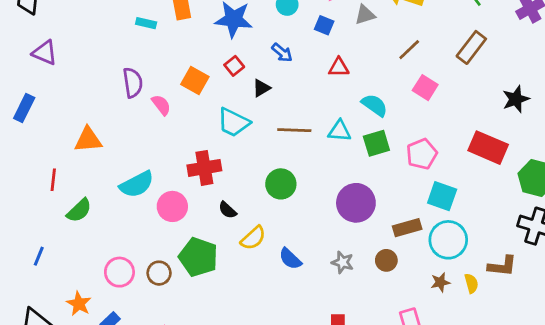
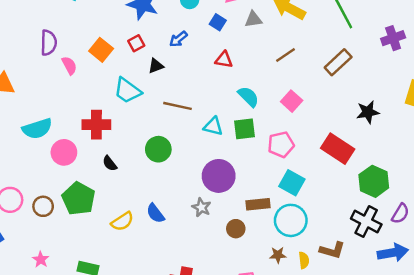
blue arrow: (282, 53) -> (178, 39), turned 90
pink square: (425, 88) -> (292, 101), moved
cyan triangle: (340, 131) -> (213, 126), moved
yellow semicircle: (253, 238) -> (122, 221), moved
gray star: (343, 262) -> (201, 207), moved

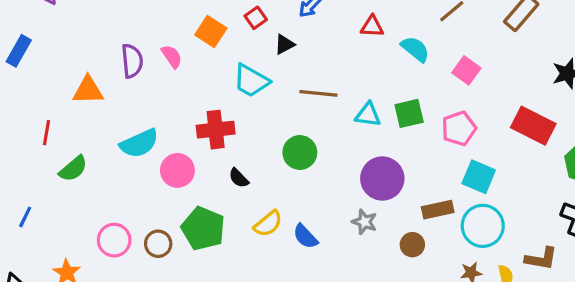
purple semicircle: (49, 43) -> (132, 61), moved
cyan semicircle: (248, 97) -> (415, 49), moved
yellow semicircle: (122, 221) -> (268, 224), moved

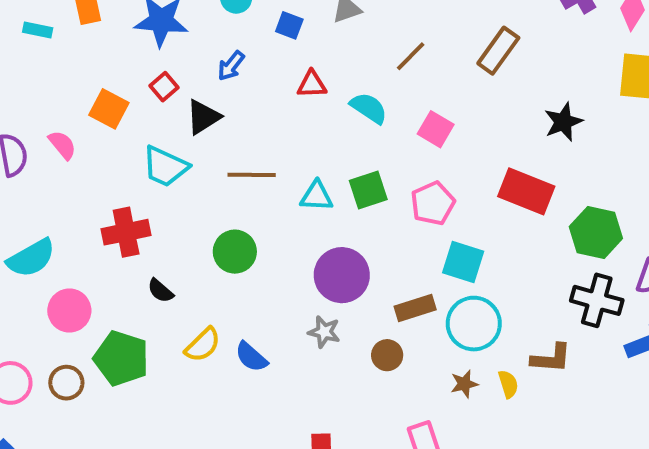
black triangle: (284, 44) -> (203, 117), size x1.4
pink circle: (177, 170) -> (69, 311), moved

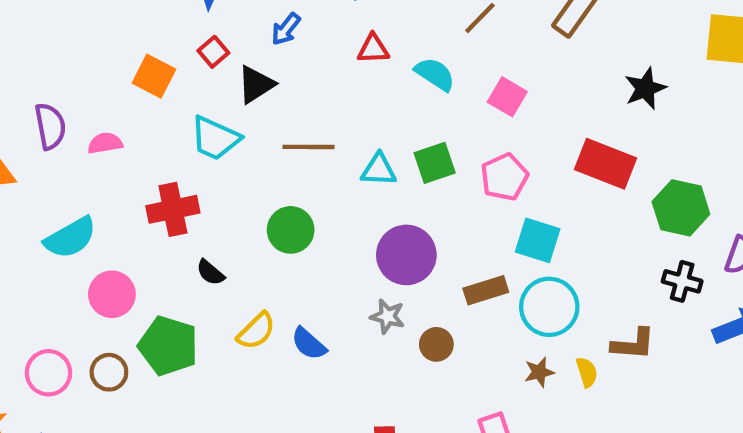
pink semicircle: (62, 145) -> (105, 143), moved, turned -60
black cross: (597, 300) -> (682, 281), size x0.7
brown circle: (387, 355) -> (436, 344), moved

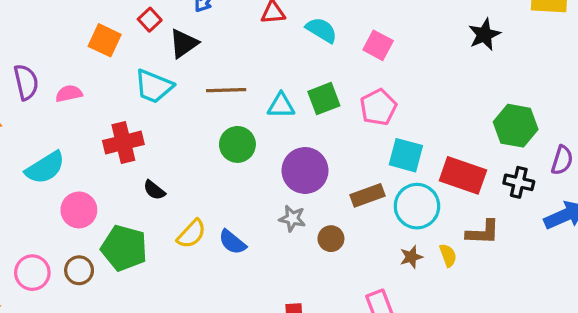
red rectangle: (605, 164) -> (463, 175), moved
green circle: (291, 230) -> (237, 144), moved

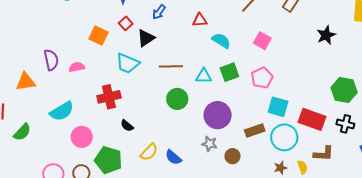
cyan semicircle: (321, 30) -> (221, 41), moved

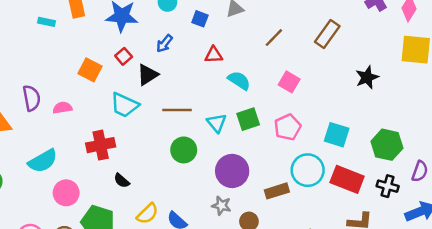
cyan triangle: (204, 76) -> (217, 123), turned 48
cyan square: (278, 107) -> (337, 135), moved
cyan circle: (284, 137) -> (308, 170), moved

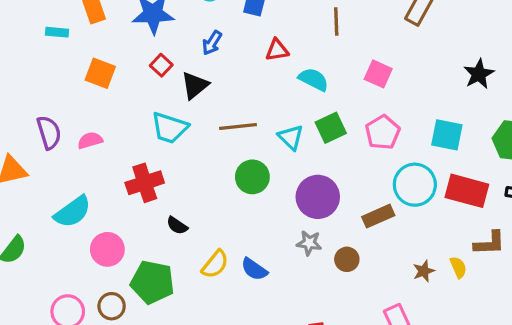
brown line: (274, 38) -> (336, 22), moved, turned -40
orange square: (90, 70) -> (100, 73), moved
black star: (367, 77) -> (479, 74), moved

